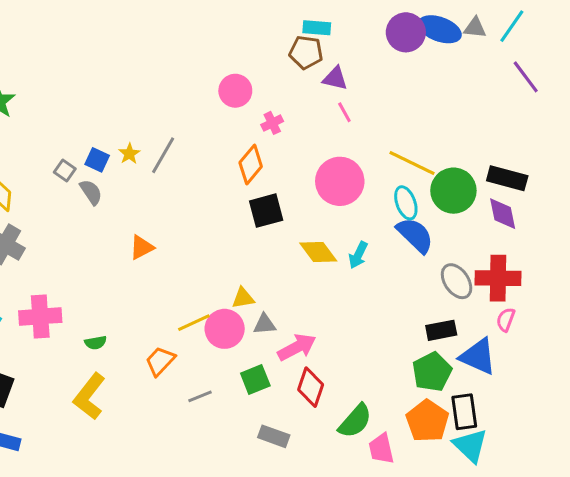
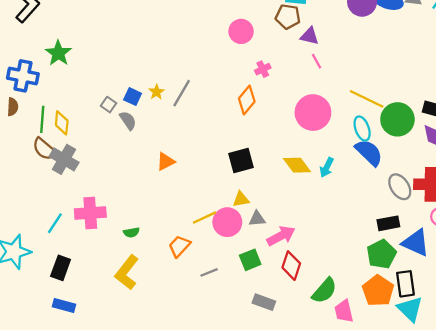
pink circle: (235, 91) -> (241, 31), moved
black square: (266, 211) -> (241, 160), moved

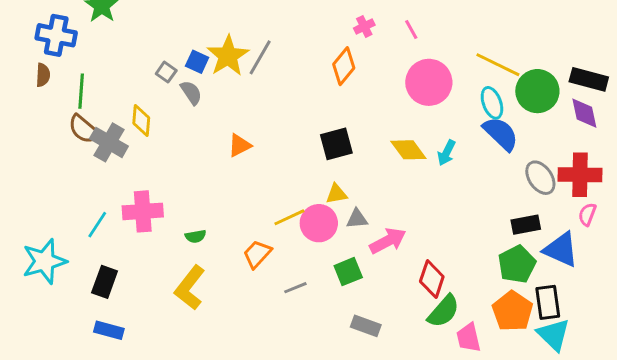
pink line: (316, 61) -> (411, 29), moved
yellow star: (157, 92) -> (228, 56), size x2.0
yellow diamond: (62, 123) -> (141, 120), moved
red diamond: (291, 266) -> (432, 279), moved

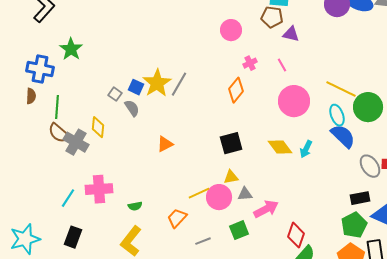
cyan star: (44, 261) -> (25, 239), moved

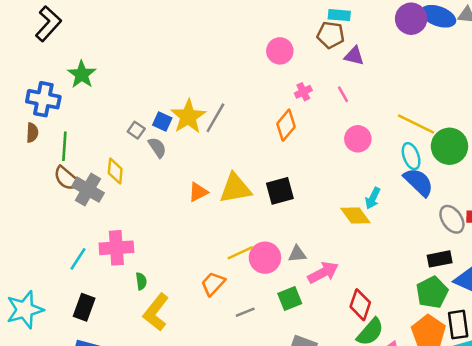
pink circle: (294, 101) -> (358, 139), size x0.7
yellow diamond: (280, 147) -> (355, 216), moved
yellow triangle: (231, 177) -> (235, 188), moved, size x1.8
green semicircle: (135, 206) -> (141, 281), moved, turned -88

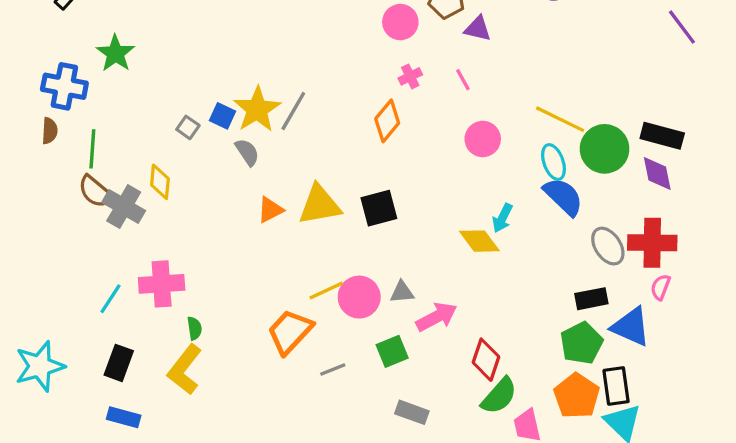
pink circle: (280, 51) -> (400, 22), moved
gray semicircle: (157, 147) -> (247, 152), moved
orange trapezoid: (213, 284) -> (290, 332), size x1.4
yellow L-shape: (156, 312) -> (185, 370), moved

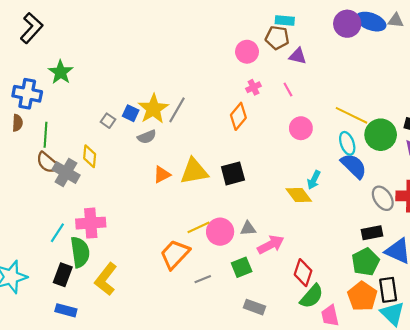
gray semicircle: (247, 152) -> (147, 137), turned 102
green semicircle: (194, 328) -> (80, 252), moved, size x2.0

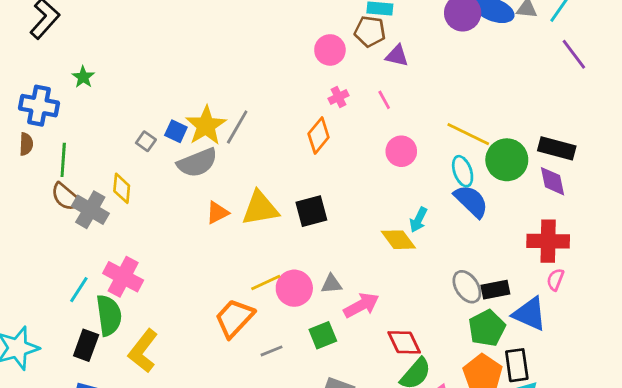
green star: (61, 72) -> (83, 77), size x0.7
gray semicircle: (147, 137) -> (197, 163), size x1.6
gray ellipse: (383, 198) -> (467, 287), moved
pink cross: (91, 223) -> (123, 277), turned 32
red diamond: (303, 273) -> (404, 342), turned -44

